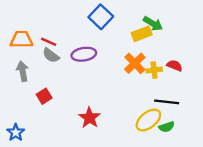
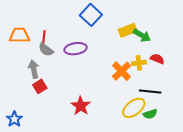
green arrow: (153, 24) -> (142, 35), moved
red line: (49, 42) -> (44, 37), turned 72
orange cross: (135, 63) -> (121, 71), moved
gray arrow: (23, 71) -> (34, 69), moved

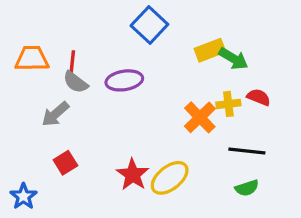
gray arrow: (34, 69) -> (55, 114), turned -120
red square: (40, 86) -> (65, 163), moved
yellow ellipse: (134, 108) -> (170, 178), moved

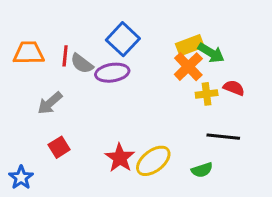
blue square: (149, 25) -> (123, 39), moved
gray semicircle: (76, 82) -> (82, 64), moved
orange cross: (200, 117) -> (188, 67), moved
green semicircle: (247, 188) -> (202, 170), moved

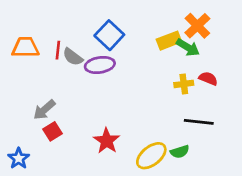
orange cross: (188, 67) -> (197, 26), moved
gray arrow: (50, 103) -> (44, 110), moved
yellow ellipse: (153, 161) -> (151, 156), moved

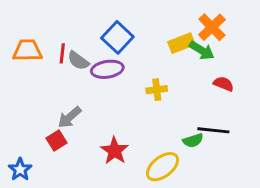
yellow cross: (184, 84) -> (157, 90), moved
gray arrow: (44, 110) -> (70, 117), moved
green semicircle: (180, 152) -> (193, 140), moved

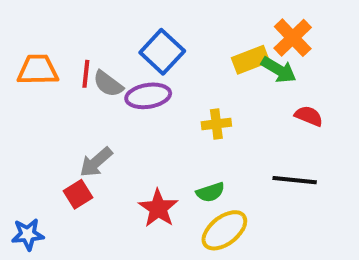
green semicircle: (193, 140) -> (210, 192), moved
blue star: (20, 170) -> (28, 234), turned 30

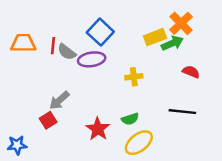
green arrow: (279, 70) -> (172, 43), turned -55

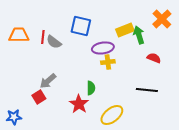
orange cross: (181, 23) -> (162, 19), moved
blue square: (100, 32) -> (81, 26), turned -30
green arrow: (172, 43) -> (139, 35), turned -84
purple ellipse: (92, 59) -> (103, 48), moved
green semicircle: (130, 119) -> (91, 88), moved, turned -72

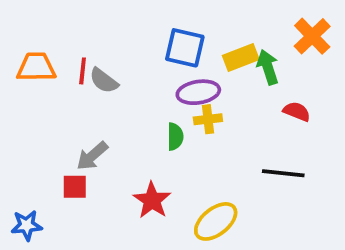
blue square: (81, 26) -> (185, 48), moved
green semicircle: (91, 88) -> (175, 137), moved
red square: (39, 97) -> (75, 187), turned 32

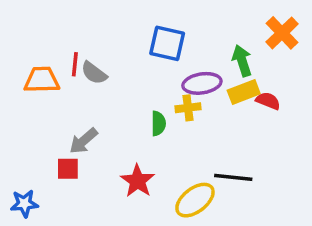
yellow rectangle: (241, 57) -> (244, 92), moved
orange trapezoid: (36, 67) -> (42, 80), moved
purple ellipse: (198, 92) -> (202, 83), moved
black line: (283, 173) -> (233, 177), moved

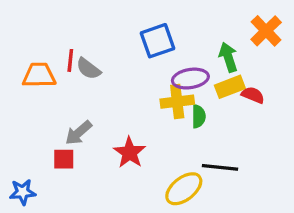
blue square: (167, 43) -> (157, 41), turned -32
yellow cross: (188, 108) -> (177, 102), size x1.4
green semicircle: (158, 123) -> (199, 116), moved
red star: (138, 181) -> (130, 153), moved

